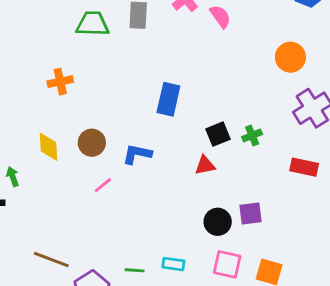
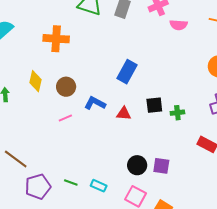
pink semicircle: (220, 16) -> (179, 25), turned 114
orange cross: (60, 82) -> (56, 39), size x1.4
red triangle: (205, 165) -> (124, 114), moved

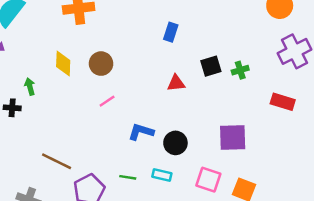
blue rectangle: (127, 72) -> (171, 32), size x0.7
blue L-shape: (95, 103) -> (141, 132), moved
black circle: (137, 165) -> (175, 143), moved
purple square: (161, 166) -> (233, 137), size x1.4

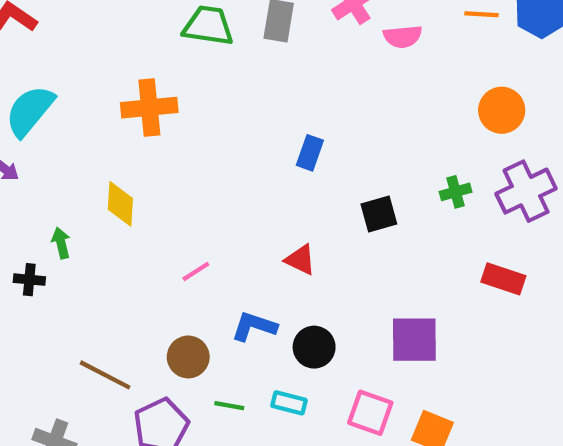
brown circle: (101, 64) -> (188, 357), moved
green cross: (240, 70) -> (456, 192), moved
red triangle: (176, 83) -> (300, 260), moved, turned 30

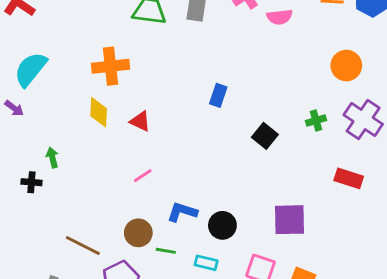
purple cross: (526, 191) -> (363, 120), turned -30
yellow diamond: (120, 204) -> (99, 112), moved
black square: (379, 214) -> (265, 136), turned -35
red triangle: (300, 260) -> (140, 121), moved
green line: (229, 406) -> (166, 251), moved

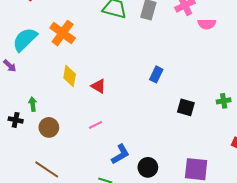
orange cross: (110, 66) -> (63, 33), moved, turned 35
black square: (265, 136) -> (186, 107), turned -30
blue L-shape: (182, 212) -> (120, 154), turned 125
brown circle: (138, 233) -> (49, 127), moved

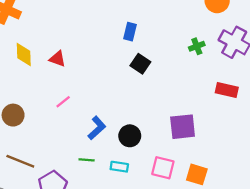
blue rectangle: (156, 74) -> (130, 32), moved
black square: (186, 107) -> (140, 64), moved, turned 30

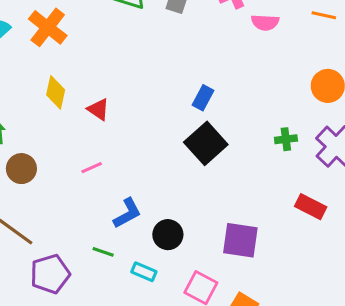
black square: (140, 64) -> (206, 143), size x1.5

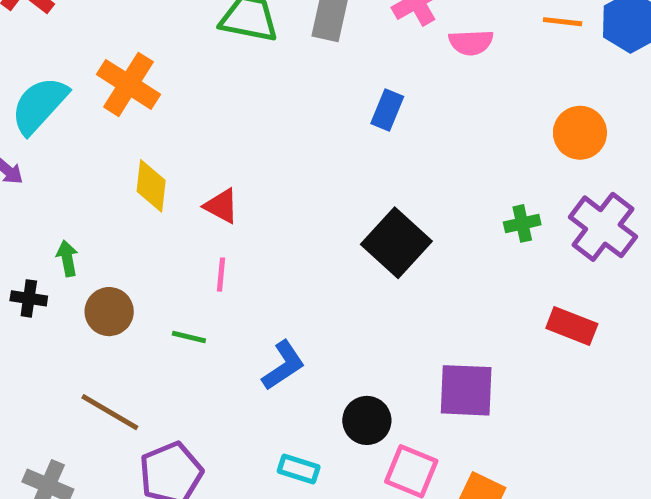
blue rectangle: (203, 98) -> (387, 110), moved
pink line: (92, 168) -> (221, 275), moved, turned -55
black circle: (168, 235) -> (367, 420), moved
green line: (103, 252) -> (189, 337), moved
cyan rectangle: (144, 272) -> (299, 469), moved

